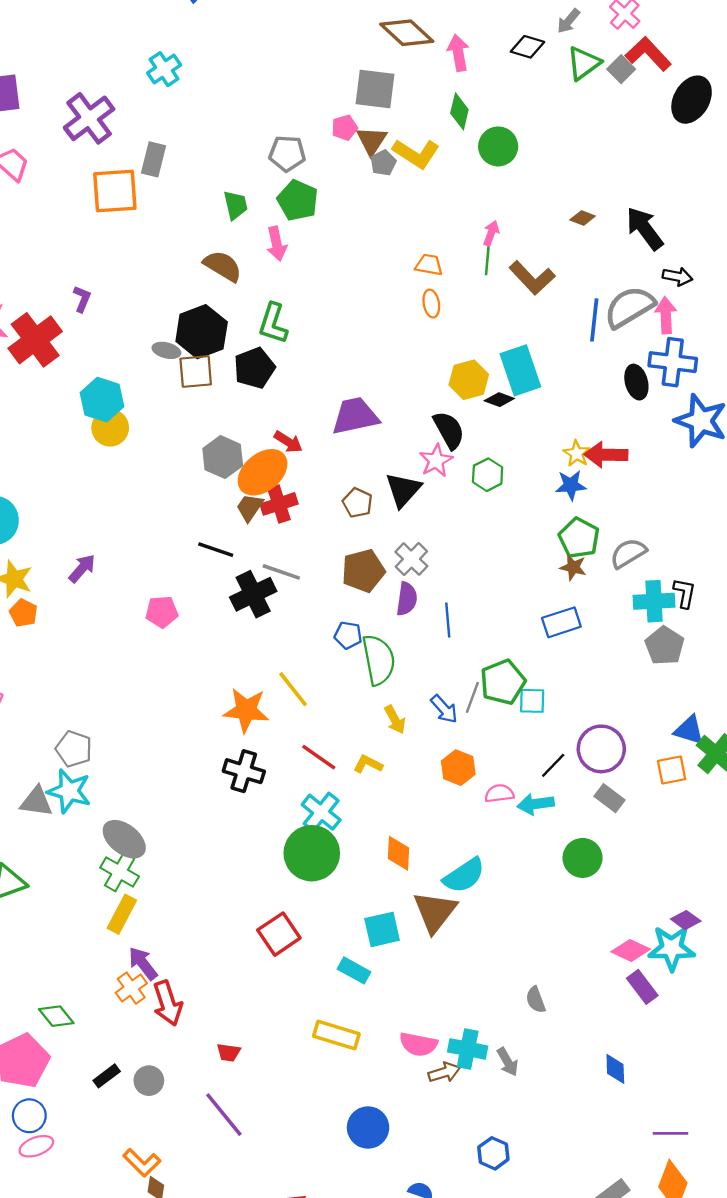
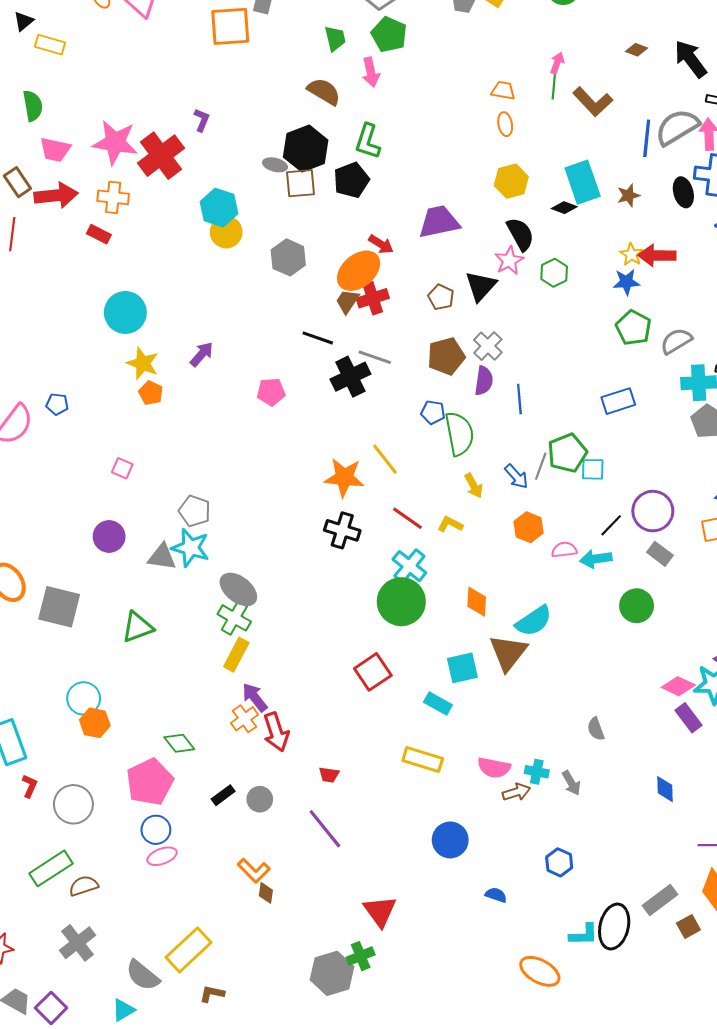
yellow hexagon: (469, 380) -> (511, 181), moved
gray hexagon: (223, 457) -> (288, 257), moved
brown star: (573, 567) -> (628, 195), moved, turned -30
cyan cross: (468, 1049) -> (537, 772), size x0.7

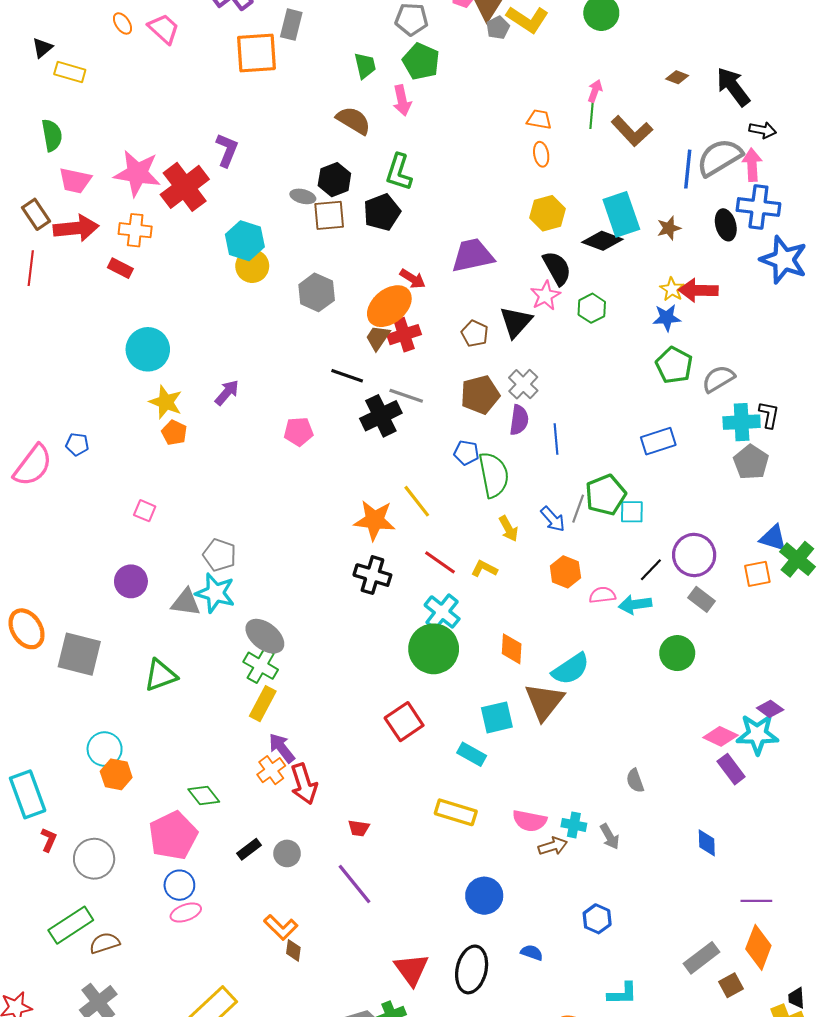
purple L-shape: (202, 120) -> (227, 150), size x1.4
black hexagon: (306, 149) -> (334, 180), size x0.7
black diamond: (564, 208) -> (602, 241), size x1.5
black ellipse: (614, 927) -> (472, 969), moved

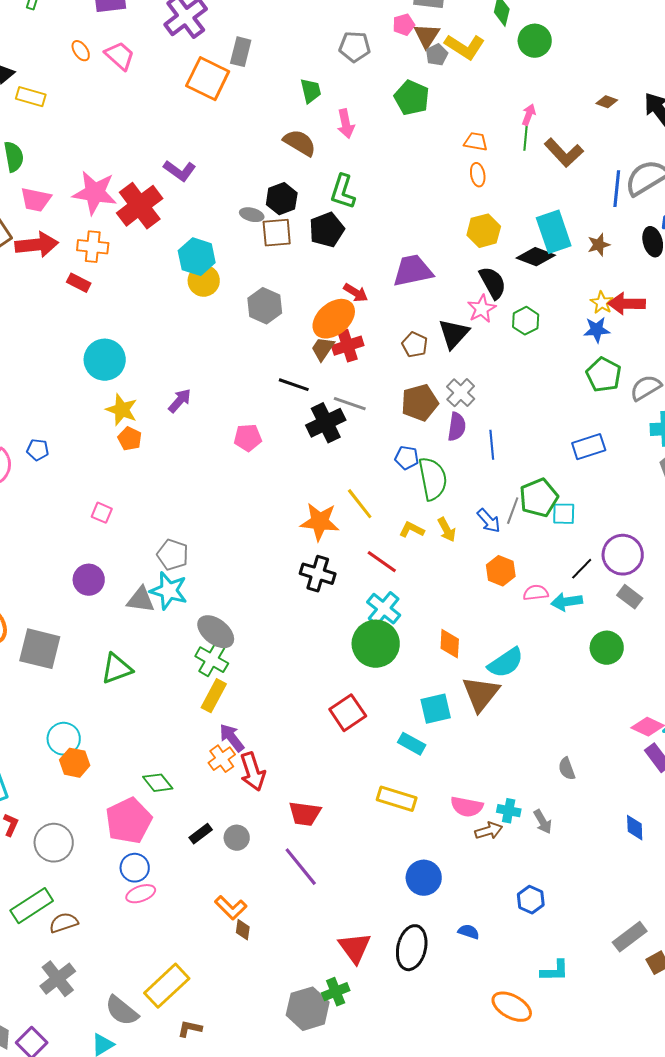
orange square: (256, 53) -> (208, 79), turned 30
green pentagon: (421, 61) -> (412, 98), moved
purple L-shape: (227, 150) -> (180, 171), turned 104
yellow L-shape: (484, 569) -> (412, 530), moved
red trapezoid: (359, 828) -> (305, 814), size x1.6

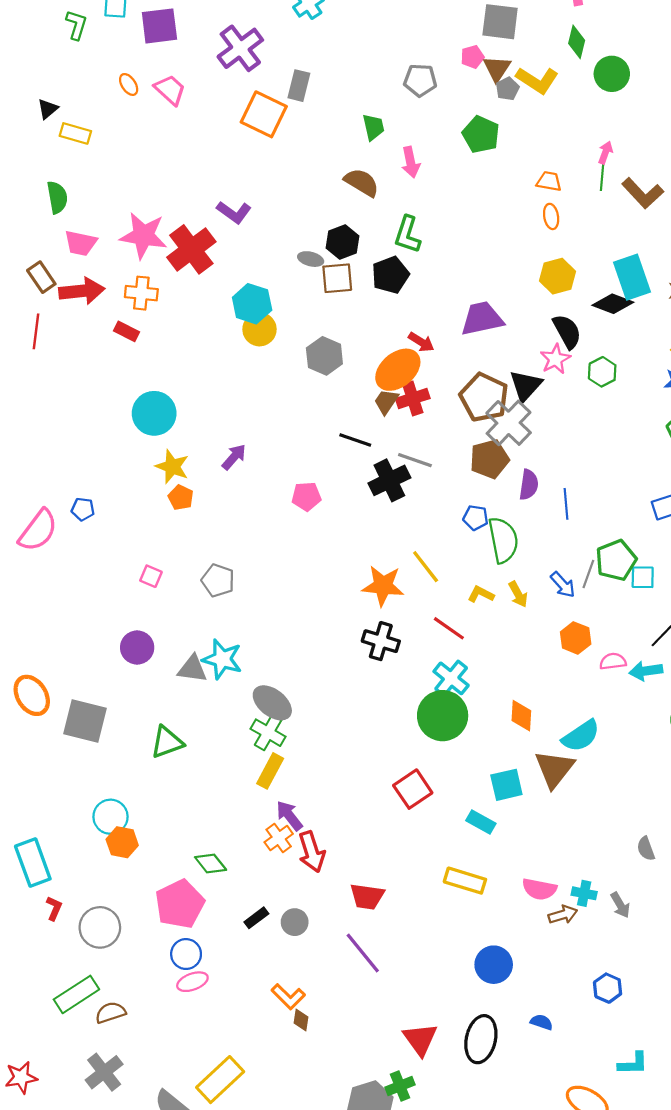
brown pentagon: (415, 345) -> (484, 397), size x1.8
gray cross: (461, 393) -> (509, 423), moved, size x1.5
gray pentagon: (173, 555) -> (218, 580), moved

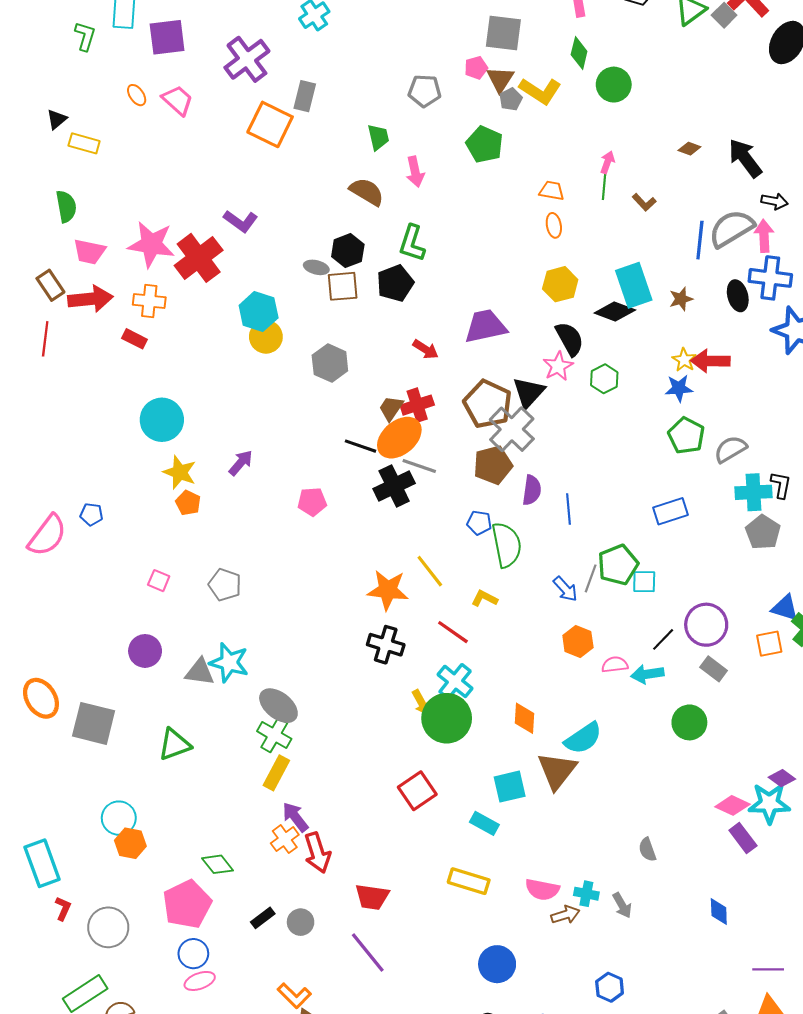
brown L-shape: (643, 193) -> (644, 202), size x0.6
orange ellipse: (398, 370) -> (399, 438), moved
yellow arrow: (518, 594) -> (421, 702), moved

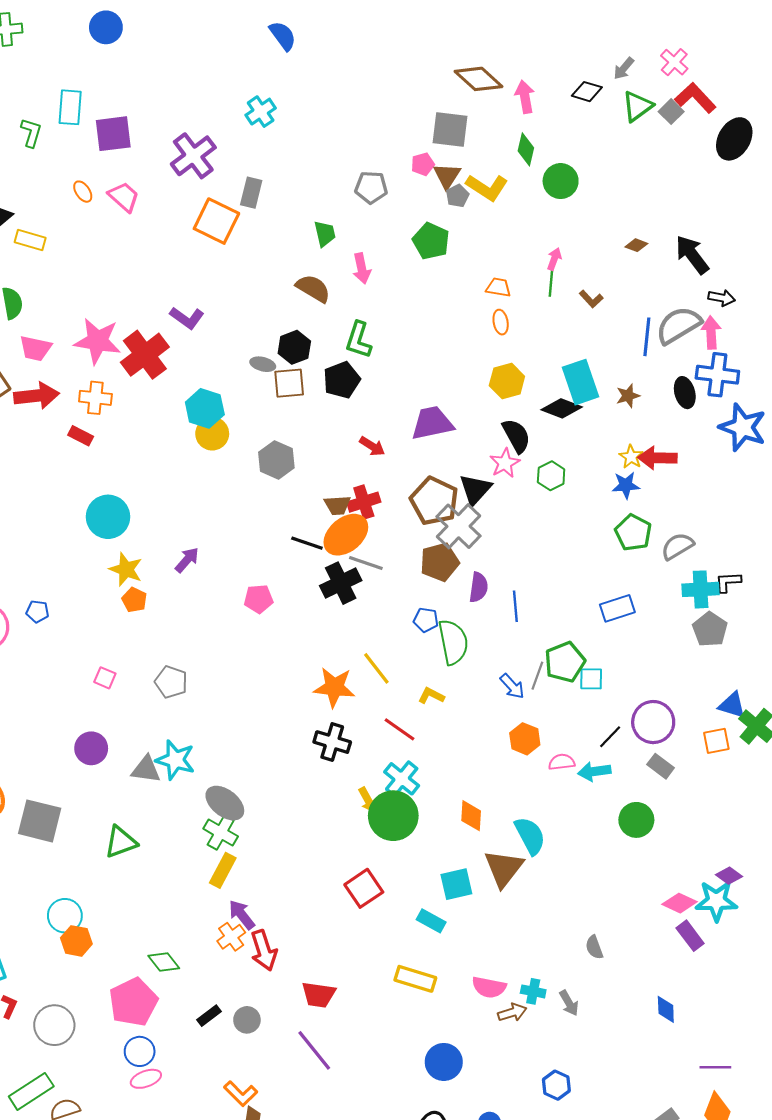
brown trapezoid: (391, 408) -> (337, 505), turned -128
black L-shape: (781, 485) -> (728, 582), turned -104
cyan semicircle: (583, 738) -> (530, 836), turned -84

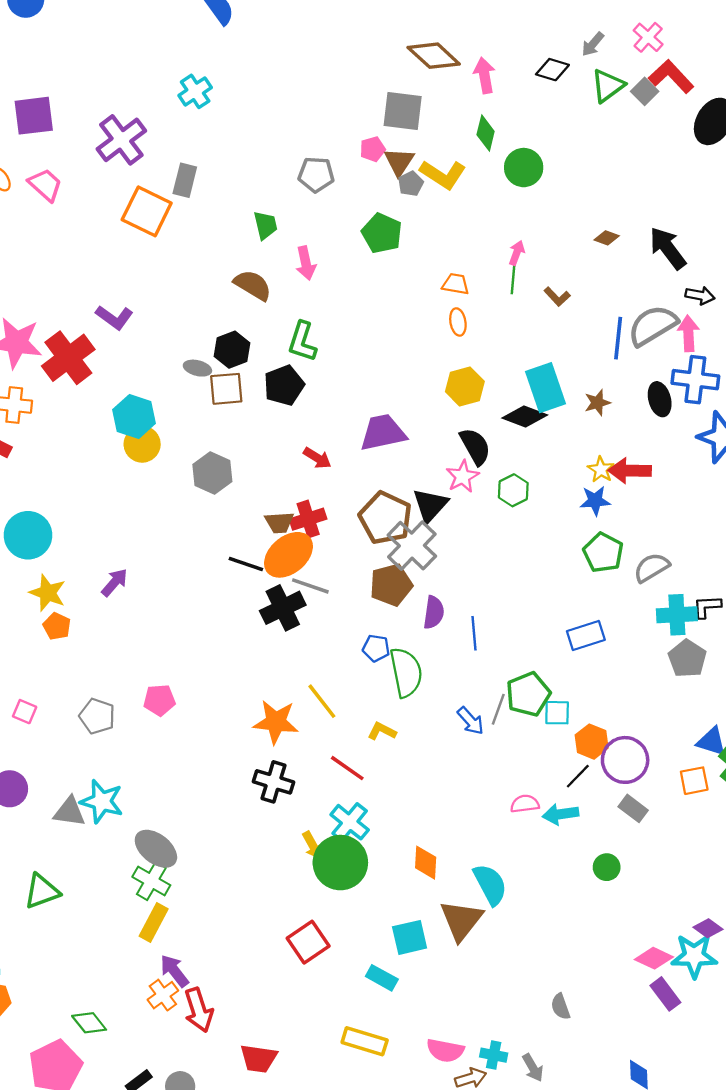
pink pentagon: (259, 599) -> (159, 700), moved
orange hexagon: (525, 739) -> (592, 742), moved
green circle: (636, 820) -> (607, 867), size x0.7

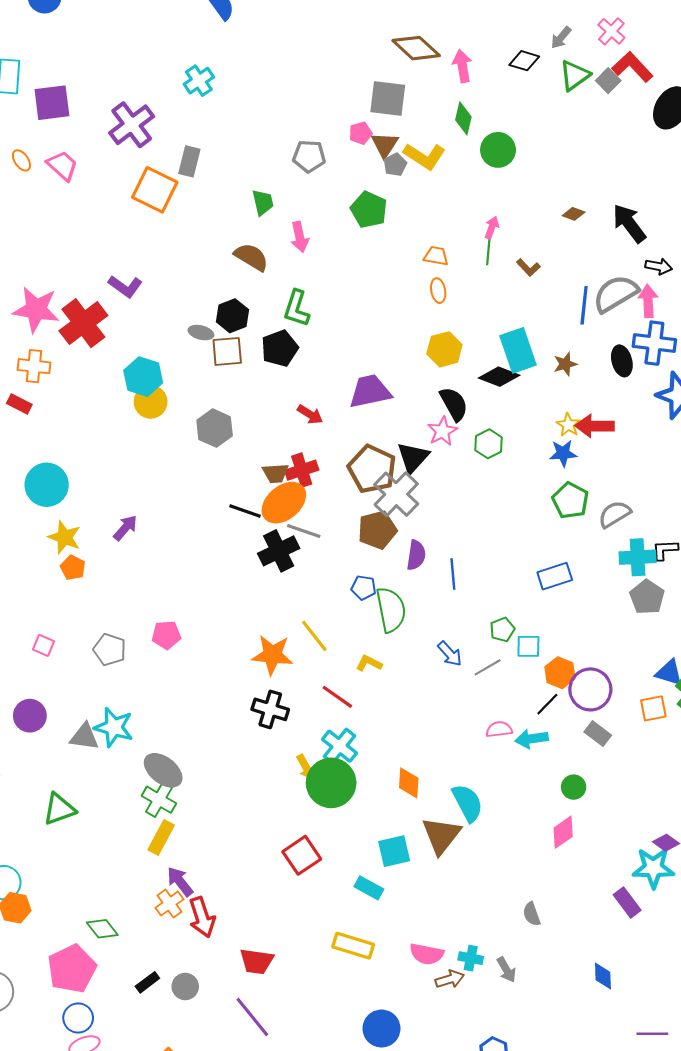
green pentagon: (528, 694) -> (502, 630), size x0.6
gray line: (498, 709) -> (488, 667), moved, turned 40
pink diamond: (654, 958) -> (563, 832), moved, turned -60

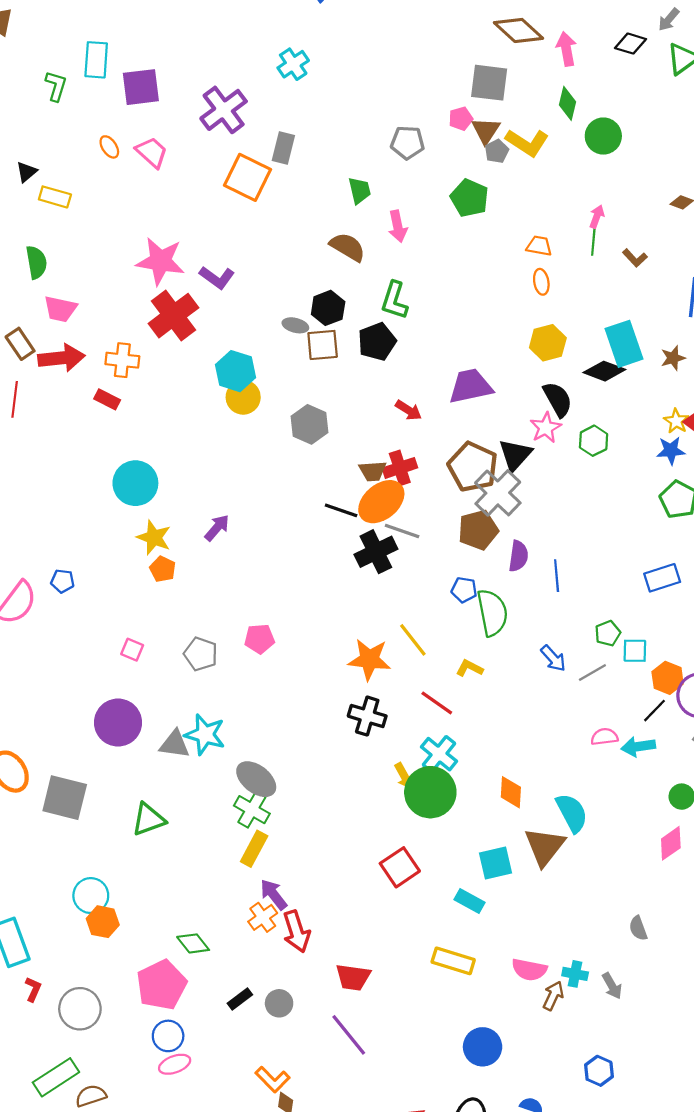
pink star: (36, 309) -> (160, 261), moved
purple circle: (30, 716) -> (118, 723), size x1.4
brown arrow: (450, 979) -> (553, 996), turned -48

